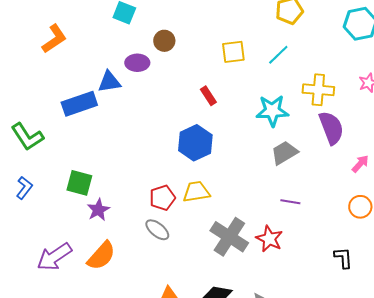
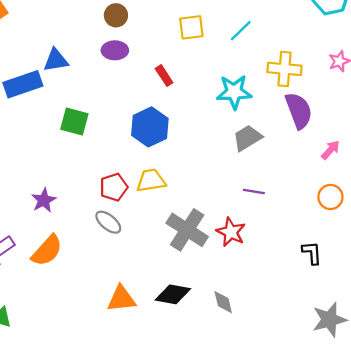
purple ellipse: (137, 63) -> (115, 50), moved
green square: (79, 183) -> (74, 121), moved

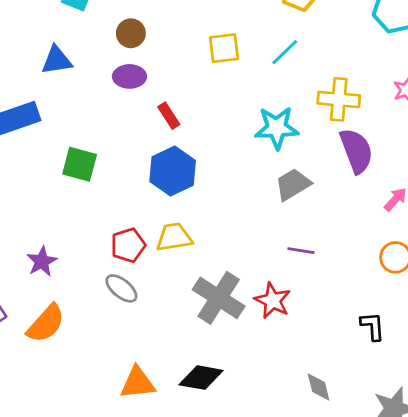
blue triangle: (56, 60) -> (57, 60), moved
red rectangle: (164, 76) -> (169, 116), moved
gray diamond: (223, 302) -> (319, 387), moved

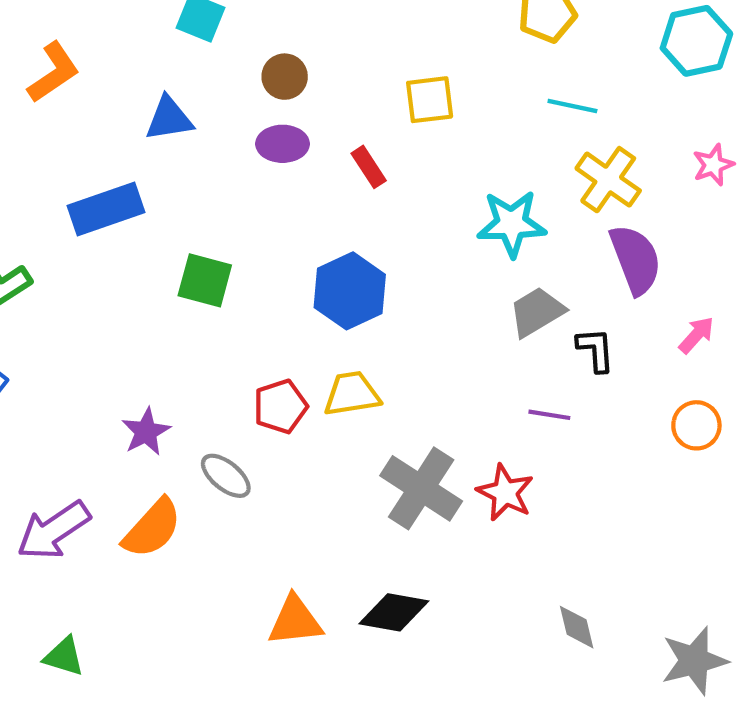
cyan line: (285, 52) -> (572, 106), moved, turned 56
yellow cross: (339, 99) -> (608, 180), turned 30
red rectangle: (169, 116) -> (369, 167), moved
gray ellipse: (121, 288) -> (226, 476), moved
black L-shape: (373, 326) -> (596, 350), moved

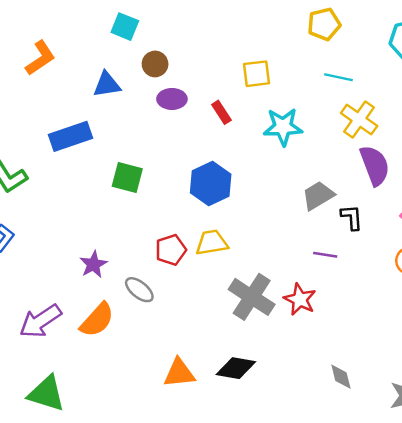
brown circle: (285, 77) -> (155, 64), moved
cyan star: (512, 224) -> (283, 127), moved
green triangle: (64, 656) -> (46, 394), size x1.6

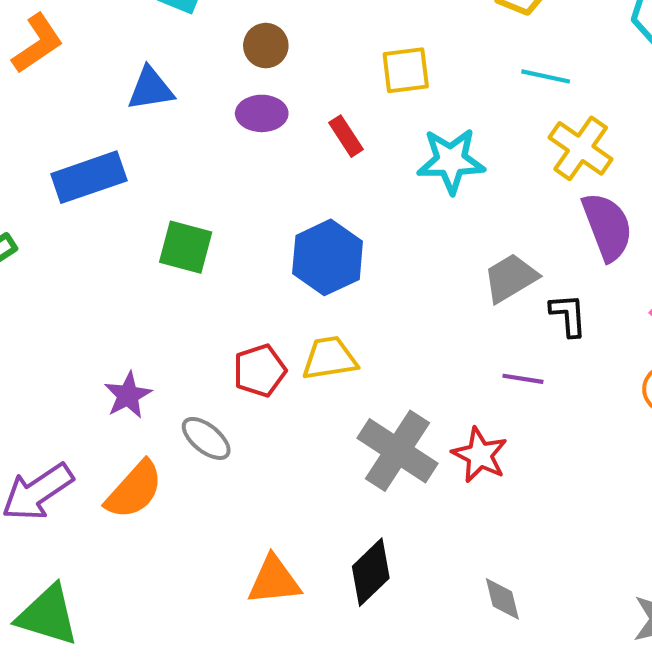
brown circle: (155, 64) -> (266, 46), moved
black diamond: (236, 368) -> (371, 572), turned -54
gray diamond: (341, 377) -> (502, 599), moved

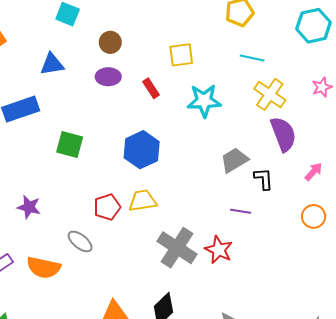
purple star: (128, 395) -> (29, 207), moved, turned -30
orange semicircle: (134, 490) -> (44, 268), turned 60

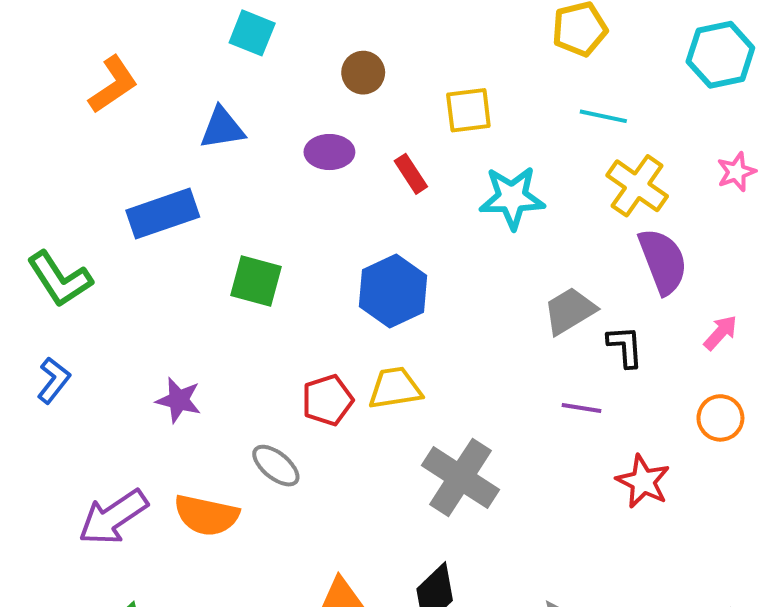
brown circle: (110, 42) -> (363, 73), moved
red star: (219, 250) -> (643, 481), moved

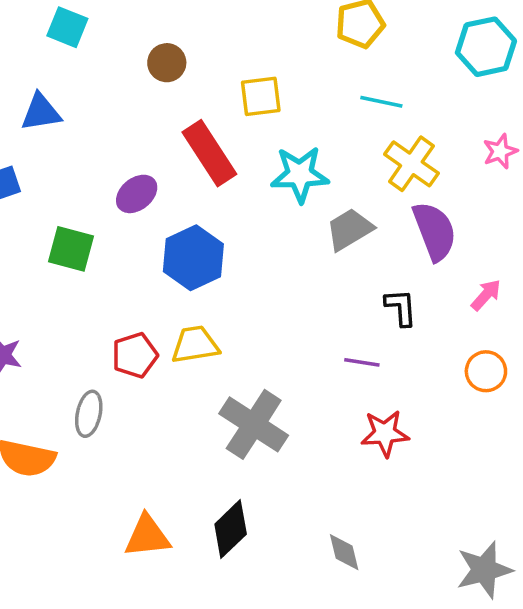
purple ellipse: (329, 152) -> (137, 194), moved, turned -39
red rectangle: (411, 174) -> (209, 153), size x1.8
gray trapezoid: (570, 311) -> (349, 229), moved
gray ellipse: (276, 466) -> (89, 414), turned 63
red star: (643, 481) -> (385, 433), moved, turned -30

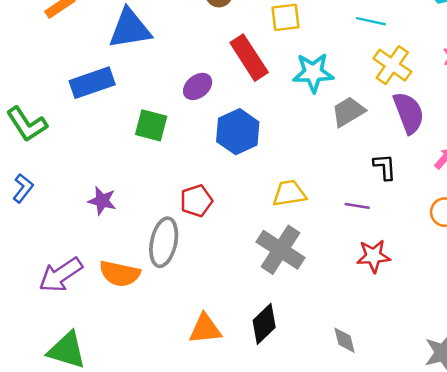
blue triangle: (41, 112) -> (130, 29), size x1.5
yellow trapezoid: (195, 345) -> (289, 193), moved
gray ellipse: (89, 414) -> (164, 242), size x1.5

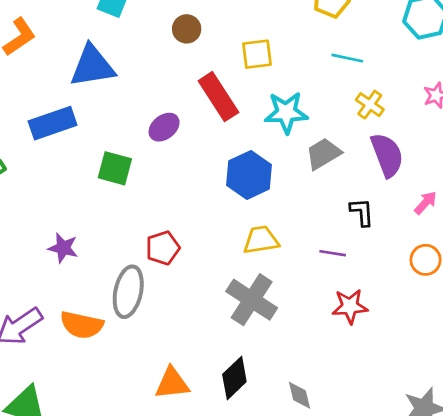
yellow cross: (392, 65) -> (370, 105), size x0.7
blue hexagon: (238, 132) -> (249, 175), moved
gray diamond: (345, 340) -> (299, 395), moved

